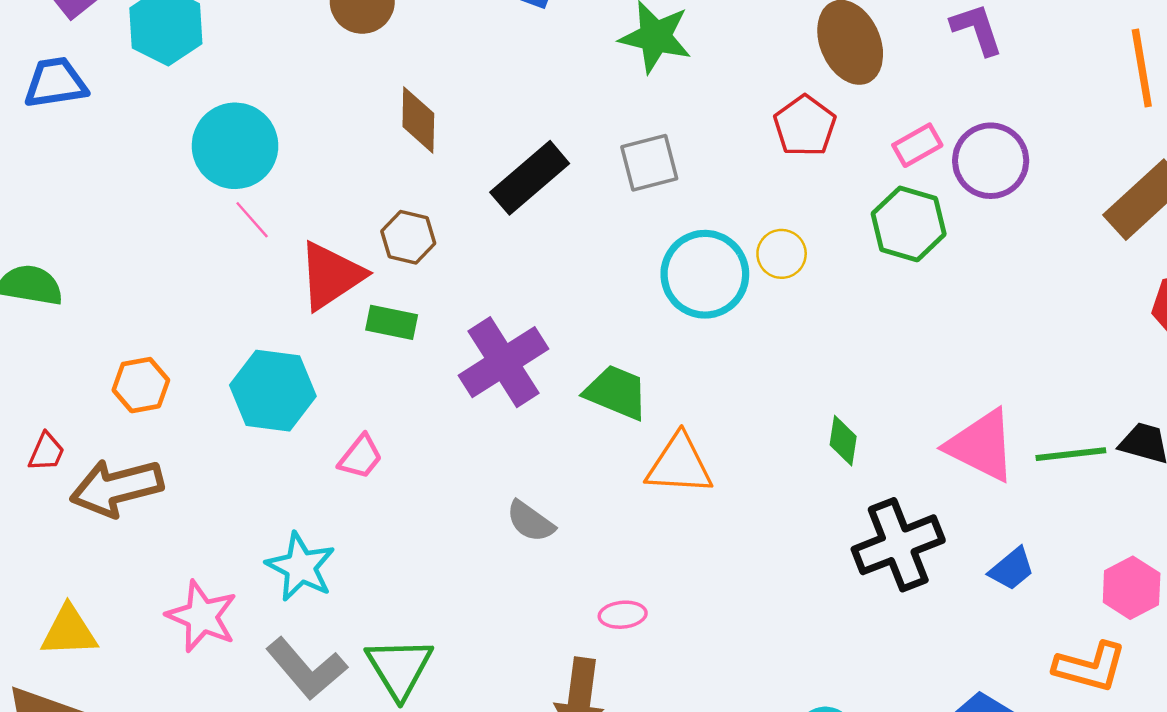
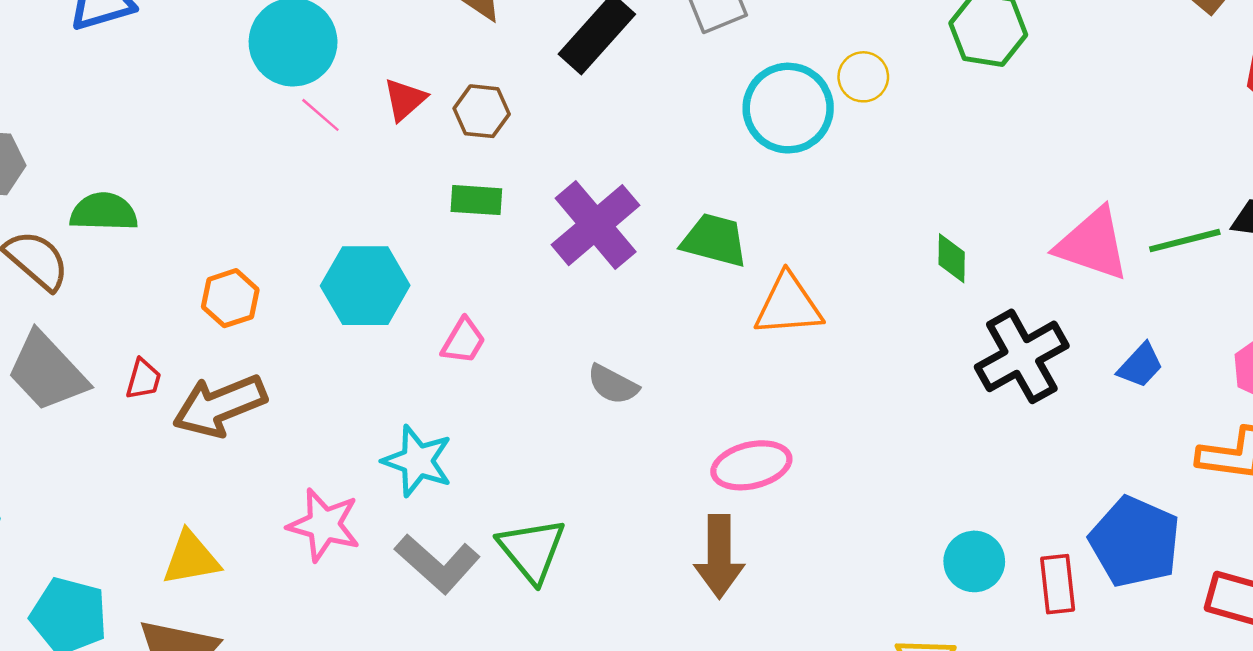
red triangle: (331, 276) -> (405, 99), moved, size x0.6
gray semicircle: (530, 521) -> (613, 384), moved
pink ellipse: (623, 615) -> (751, 465), size x1.6

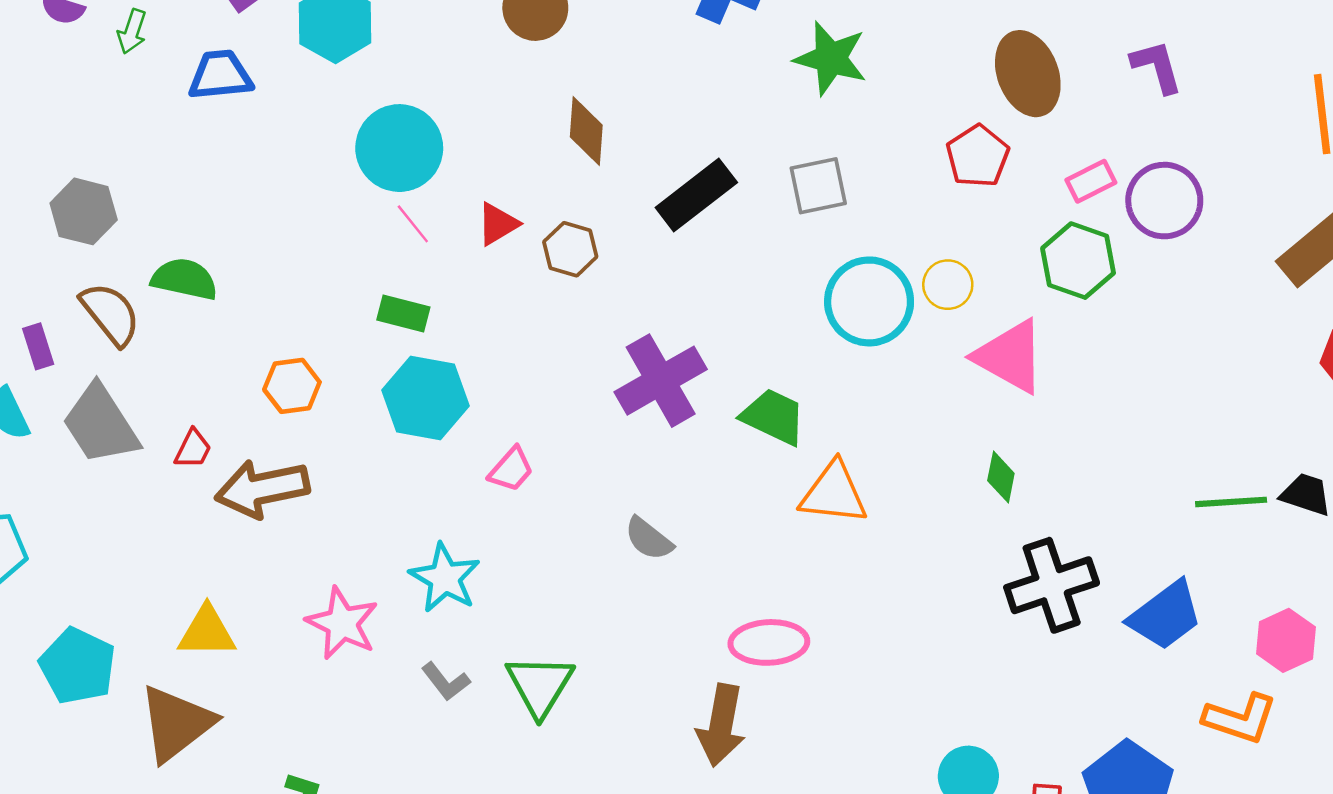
green rectangle: (476, 200) -> (403, 314), moved
pink triangle: (1093, 244) -> (1010, 356), moved
blue trapezoid: (1140, 365) -> (1165, 615), size x1.6
gray L-shape: (437, 564) -> (446, 681), size x0.6

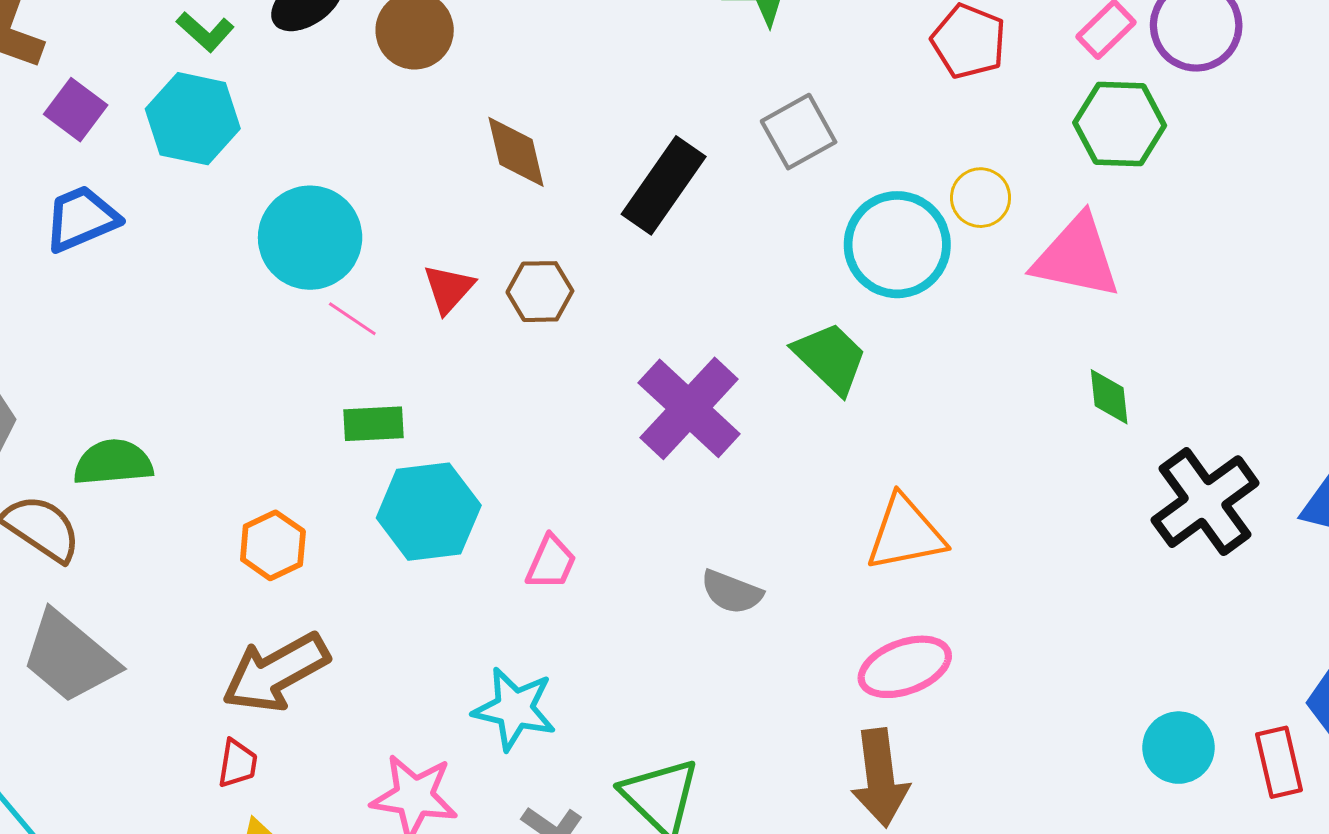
green trapezoid: (773, 417) -> (830, 358), moved, turned 36
red trapezoid: (193, 449) -> (237, 763), moved
orange triangle: (834, 493) -> (905, 533), moved

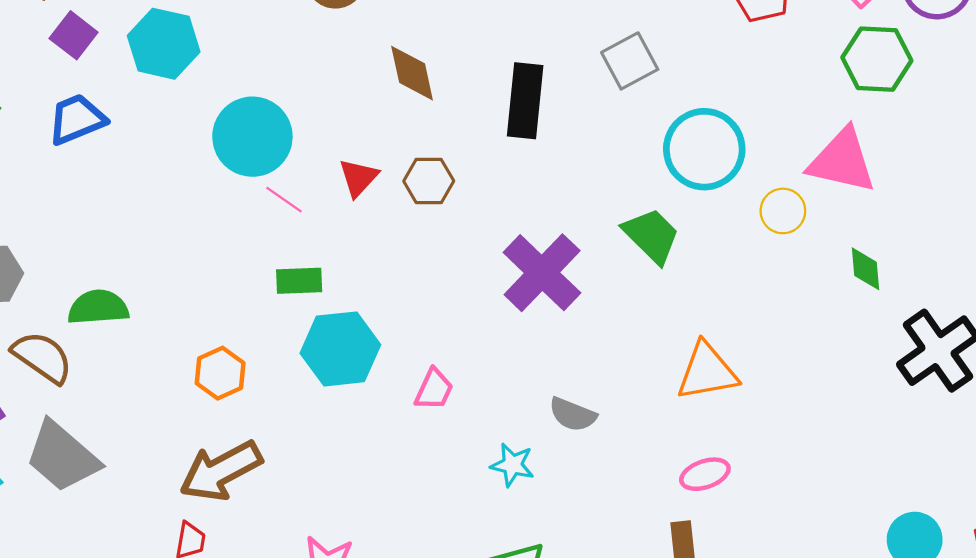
black rectangle: (664, 185) -> (525, 101), turned -30
yellow circle: (981, 198) -> (783, 211), moved
pink ellipse: (905, 667) -> (705, 474), size x0.7
cyan star: (514, 709) -> (512, 465), moved, size x0.7

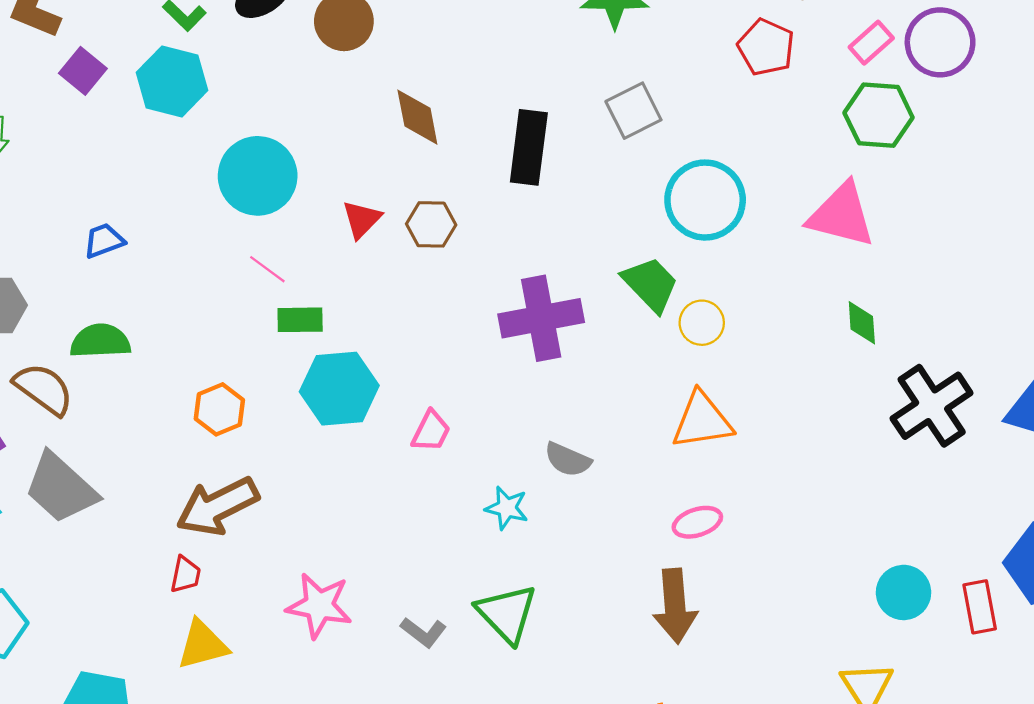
blue trapezoid: (77, 119) -> (104, 241), moved, size x0.7
pink line: (284, 200) -> (267, 269), moved
yellow circle: (783, 211) -> (702, 323), moved
purple cross: (542, 273) -> (541, 318), turned 34

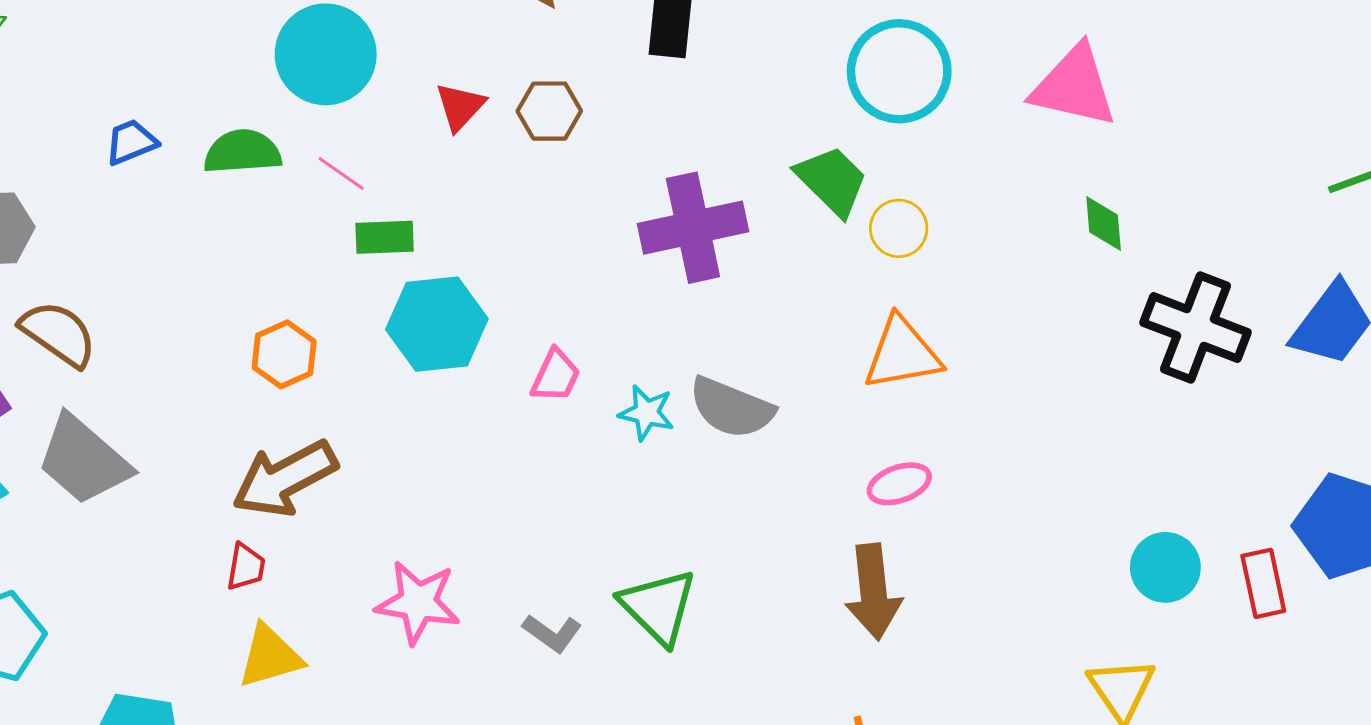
green semicircle: (100, 341) -> (242, 152), moved
black cross: (932, 406) -> (1195, 327), turned -34
gray semicircle: (568, 460) -> (731, 408), size x1.4
cyan star: (507, 508) -> (646, 413), moved

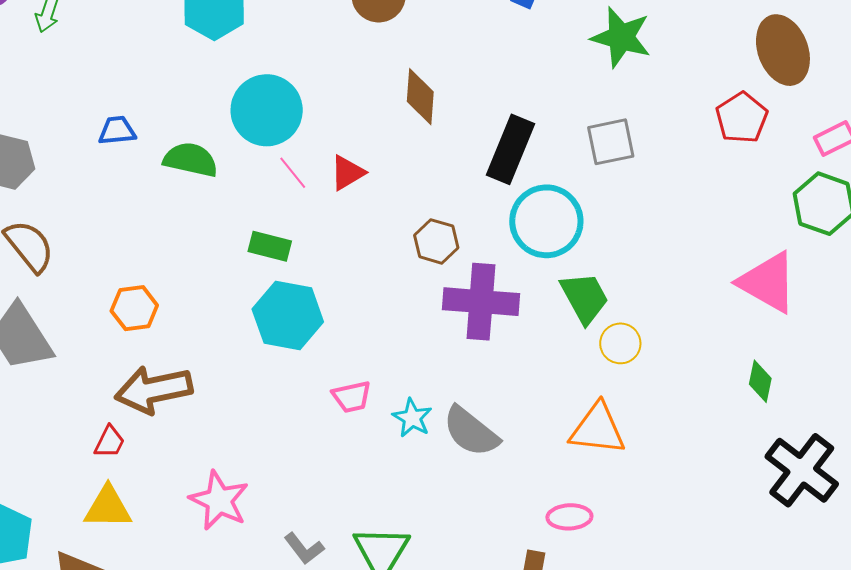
cyan circle: (899, 71) -> (546, 221), moved
brown hexagon: (549, 111) -> (436, 241), moved
pink line: (341, 174) -> (293, 173), moved
orange hexagon: (284, 354) -> (134, 308), moved
pink trapezoid: (556, 376) -> (352, 397), moved, turned 36

